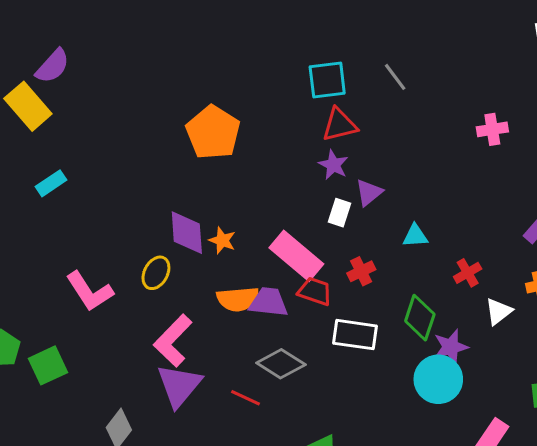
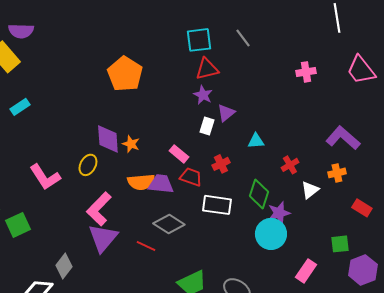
purple semicircle: (53, 66) -> (21, 31), turned 50
pink rectangle: (296, 256) -> (179, 154), size x0.6

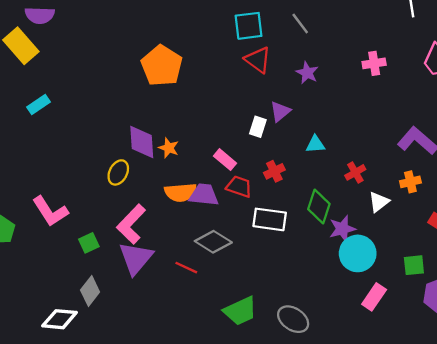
red triangle: (207, 69) -> (258, 60), turned 50
purple star: (203, 95) -> (307, 73), moved
pink L-shape: (45, 177) -> (50, 211), moved
green square: (18, 225) -> (89, 243), moved, size x0.7
cyan circle: (271, 234) -> (358, 253), moved

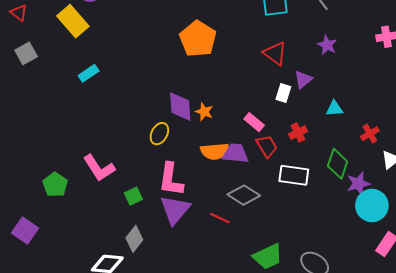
red triangle: (258, 60) -> (275, 53), moved
red trapezoid: (239, 187) -> (267, 146), turned 40
pink L-shape: (131, 224) -> (171, 179), turned -36

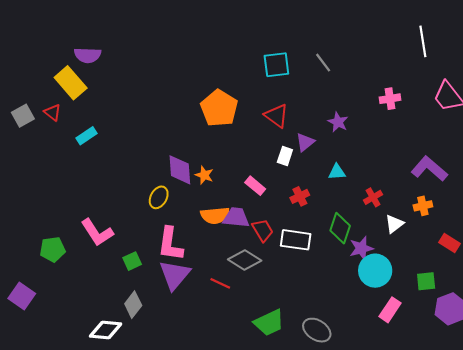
red triangle: (19, 13) -> (53, 112), moved
orange pentagon: (198, 39) -> (219, 108), moved
purple star: (327, 45) -> (338, 122), moved
red trapezoid: (267, 146) -> (263, 230), moved
green pentagon: (55, 185) -> (53, 249), turned 30

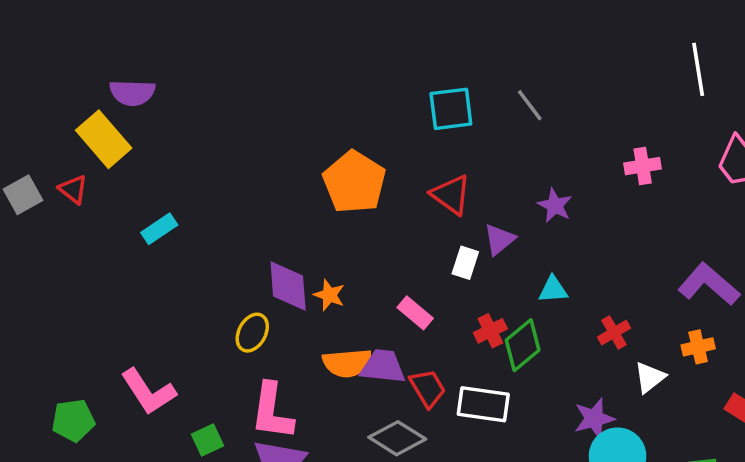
cyan rectangle: (86, 136) -> (159, 229), moved
green diamond: (340, 228) -> (523, 345), moved, turned 32

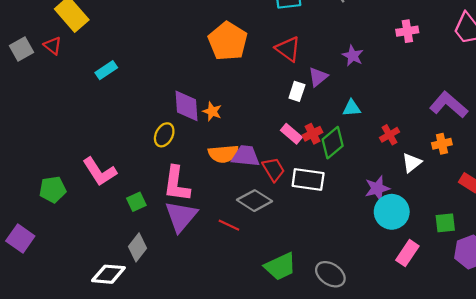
pink rectangle: (415, 313) -> (291, 134), moved

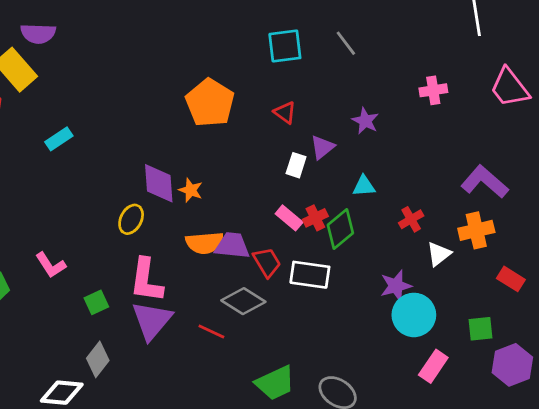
red triangle: (288, 49) -> (285, 113), size x0.7
orange cross: (442, 144) -> (476, 230), size x1.4
pink L-shape: (100, 172) -> (51, 265), size x0.7

